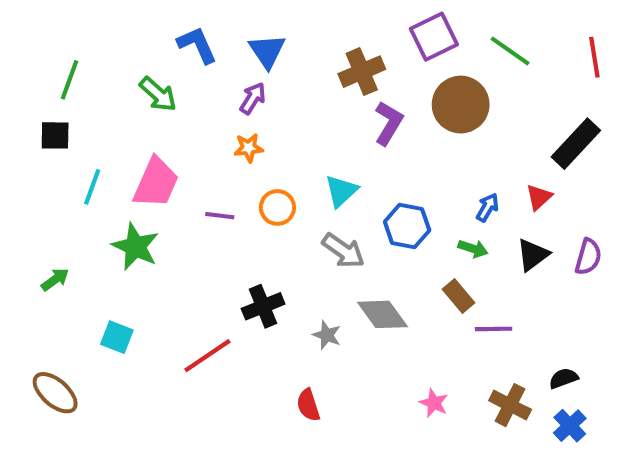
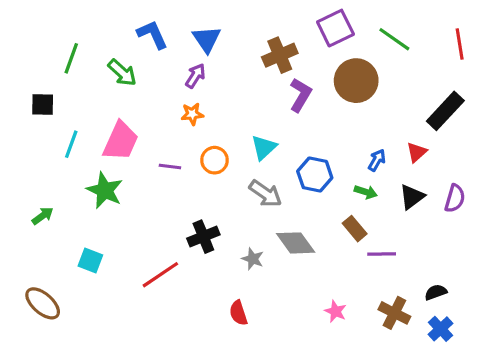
green line: (70, 80) -> (71, 58), moved

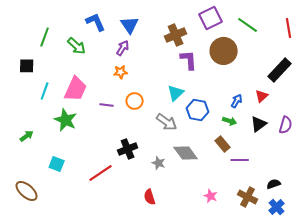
purple L-shape: (300, 95) -> (189, 60), turned -35
cyan triangle: (264, 147) -> (176, 93), moved

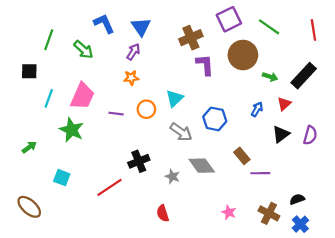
cyan triangle: (176, 93) -> (175, 98), moved
green arrow: (230, 121) -> (270, 77), moved

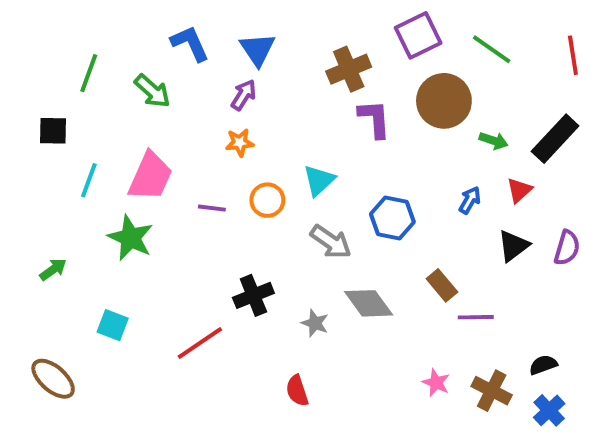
pink star: (229, 212) -> (436, 383), moved

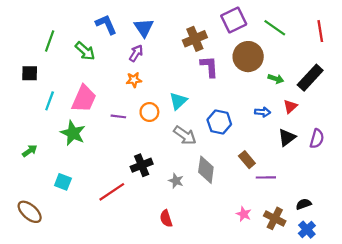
blue arrow: (470, 200) -> (263, 112), turned 64
gray diamond: (369, 303) -> (206, 170), turned 44

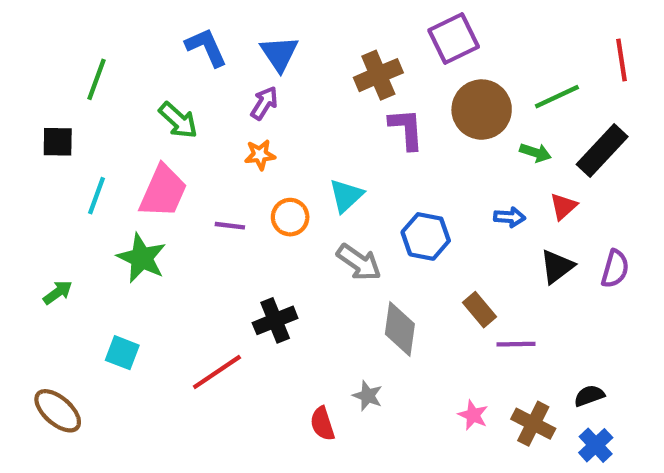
green line: (275, 28) -> (557, 97), moved, turned -60
green arrow: (85, 51) -> (178, 120), moved
gray star: (176, 181) -> (368, 396), moved

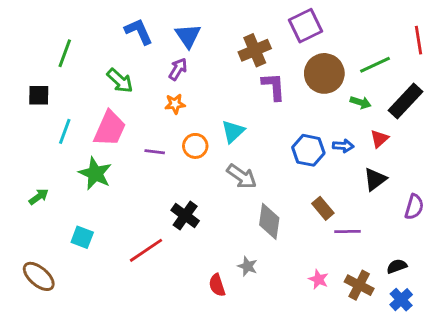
blue hexagon: (426, 236) -> (308, 150), moved
purple semicircle: (615, 269) -> (414, 207), moved
black cross: (275, 320) -> (185, 216), turned -32

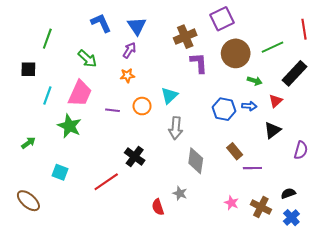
green arrow: (361, 102) -> (255, 81), moved
gray arrow: (242, 176) -> (176, 128), turned 60

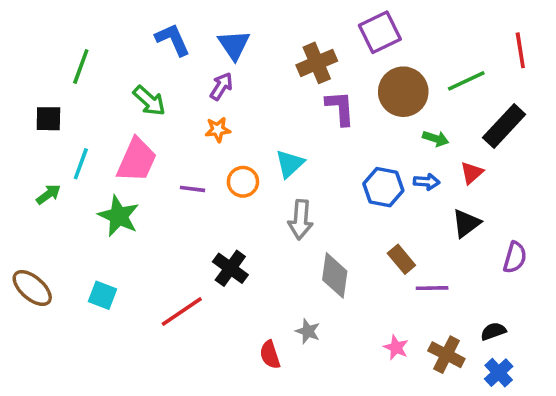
green arrow: (28, 143) -> (48, 194), moved
brown ellipse: (28, 201) -> (32, 288), moved

